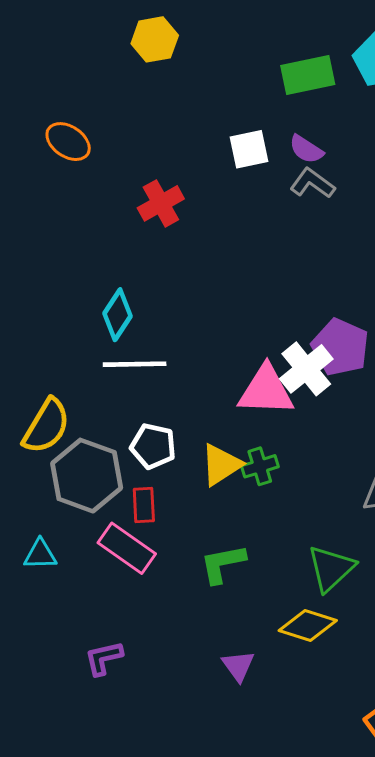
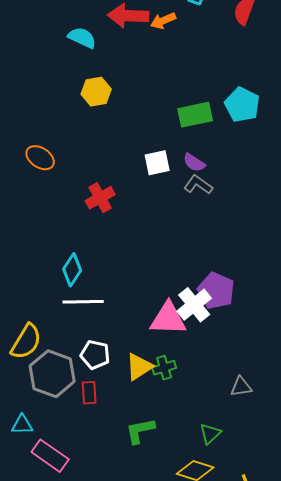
pink rectangle: (127, 548) -> (50, 456), moved
green triangle: (331, 568) -> (210, 434), size x0.7

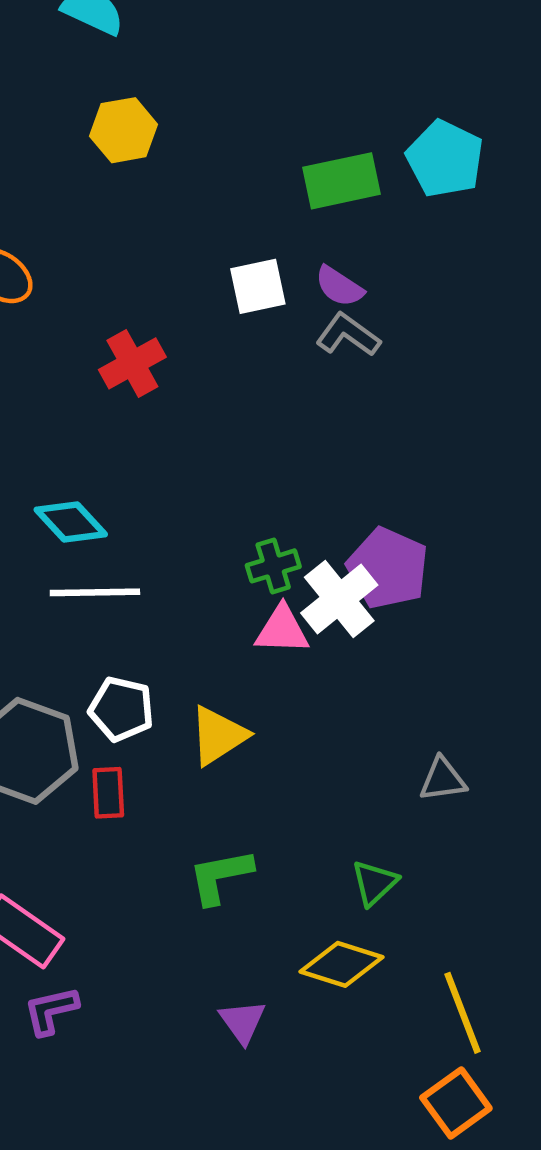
cyan diamond: (72, 270) -> (71, 522), turned -76
pink triangle: (168, 319) -> (282, 630), size x0.7
green cross: (164, 368) -> (273, 566), moved

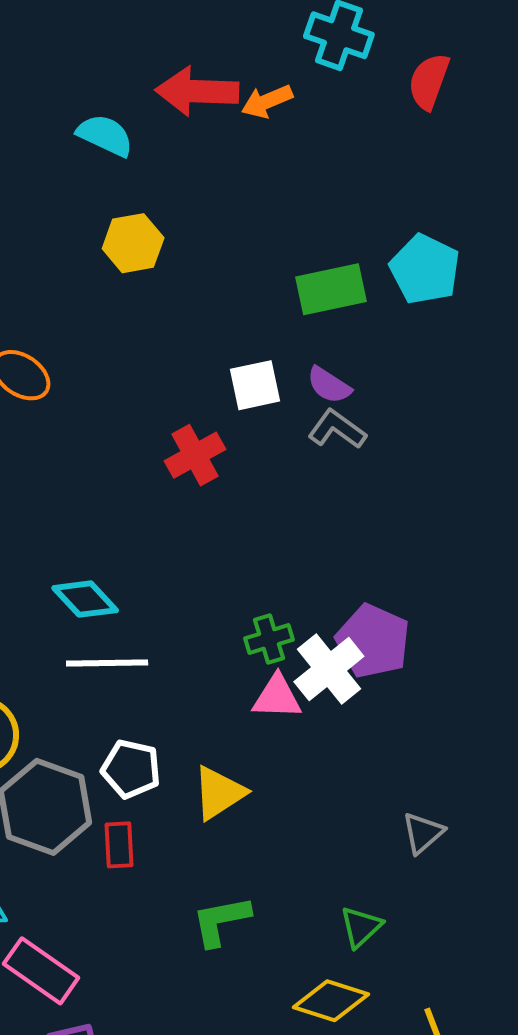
red cross: (132, 363) -> (195, 455), moved
gray triangle: (443, 779) -> (423, 833), turned -33

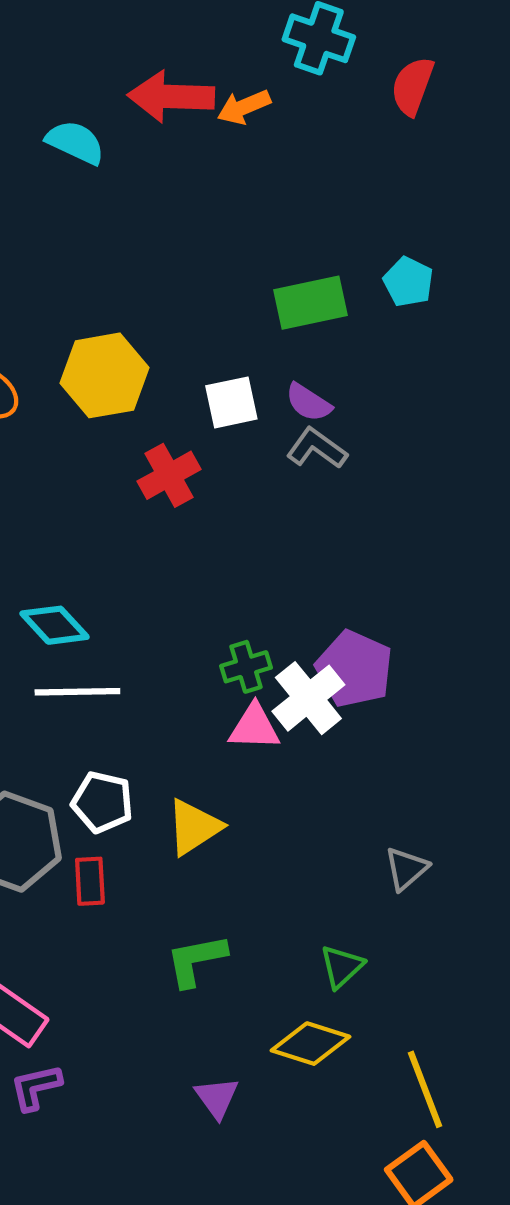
yellow hexagon: (133, 243) -> (104, 375), moved, size x1.4
cyan pentagon: (425, 269) -> (408, 282), size x0.7

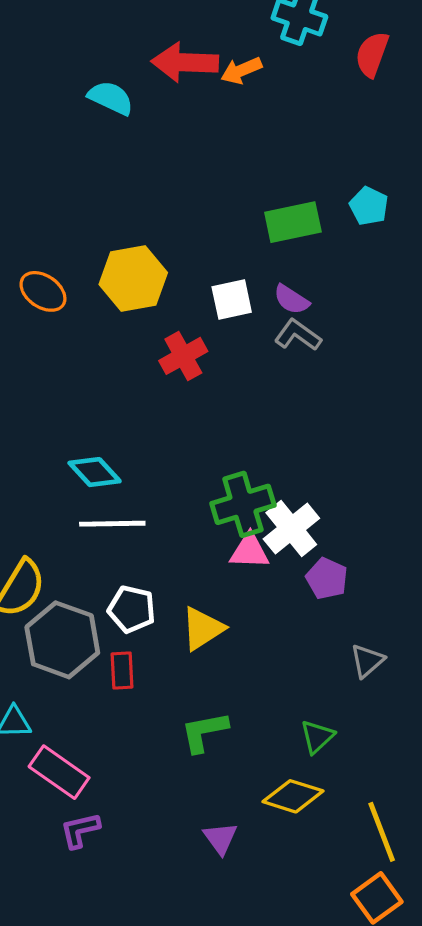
green cross: (246, 667) -> (243, 504), size x1.6
purple pentagon: (354, 669) -> (327, 579), moved, size x0.7

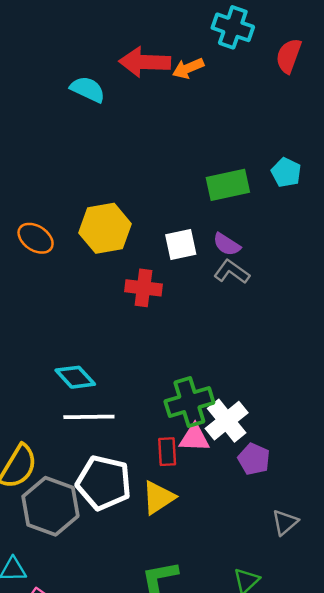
red cross: (183, 356) -> (143, 288), turned 36
white pentagon: (132, 609) -> (104, 483), size x1.5
red rectangle: (122, 670) -> (167, 452), moved

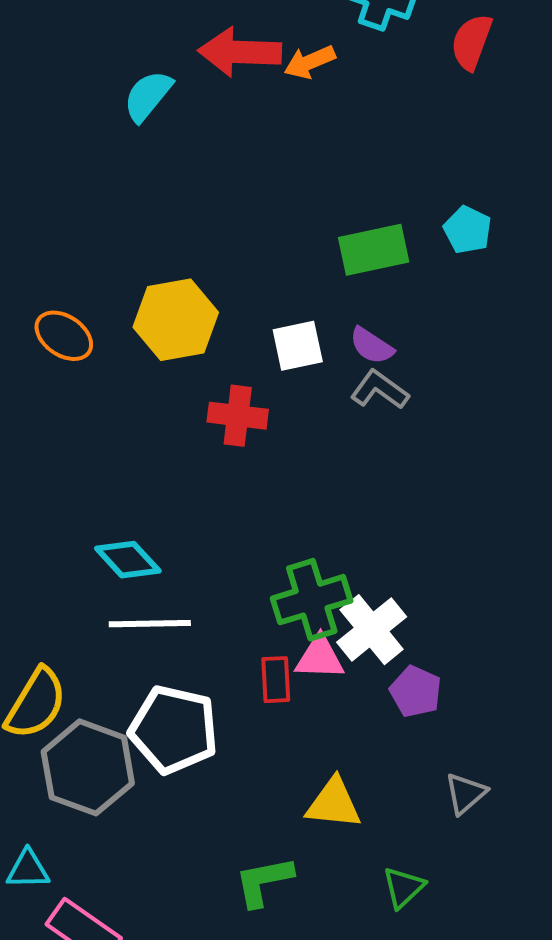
cyan semicircle: (88, 89) -> (148, 96), turned -76
yellow triangle: (158, 498) -> (334, 803), moved, turned 39

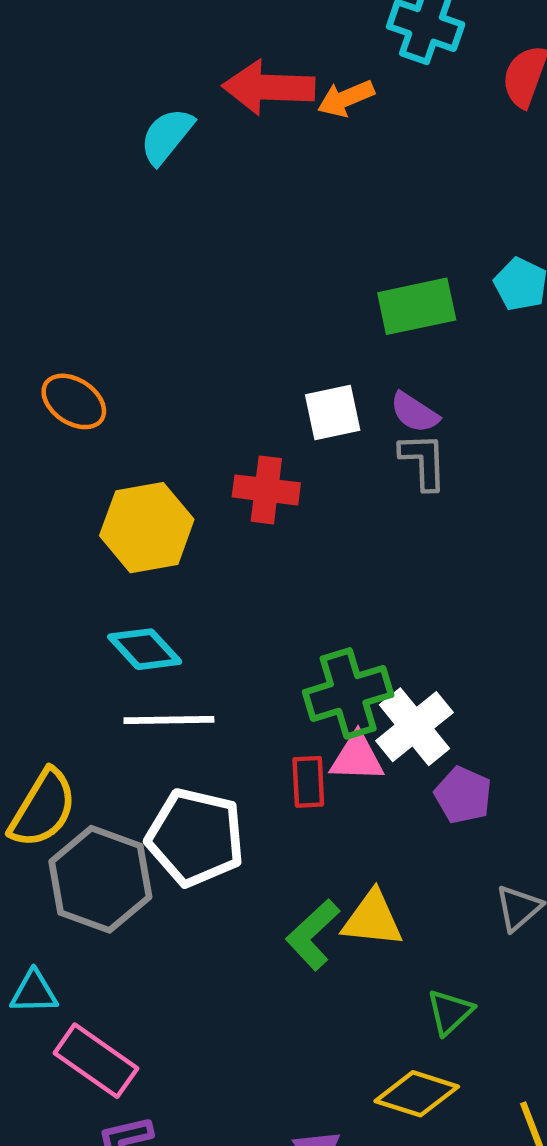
yellow hexagon: (176, 320) -> (147, 528), moved
gray L-shape: (380, 390) -> (423, 461), turned 52
green L-shape: (264, 881) -> (313, 935), moved, turned -32

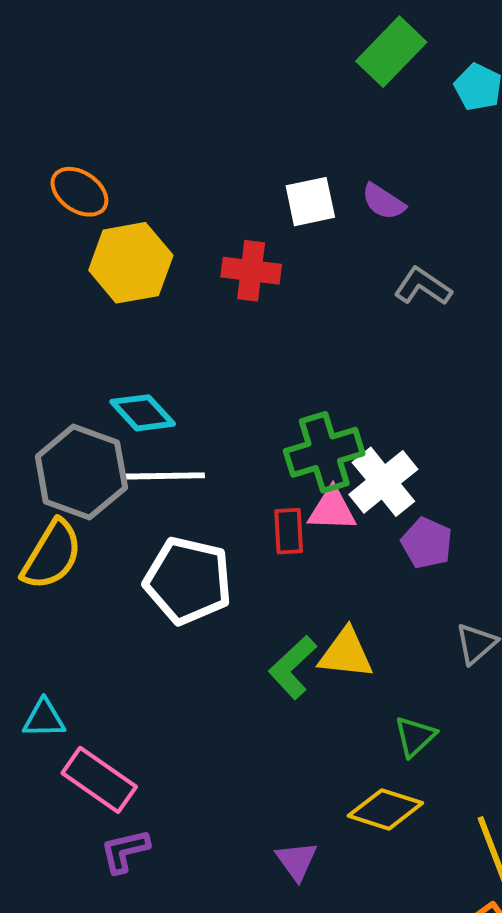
green rectangle: (417, 306) -> (391, 52), moved, turned -34
gray L-shape: (423, 461) -> (423, 286), moved, turned -54
yellow hexagon: (147, 528) -> (131, 263), moved
gray hexagon: (100, 879) -> (81, 472), moved

